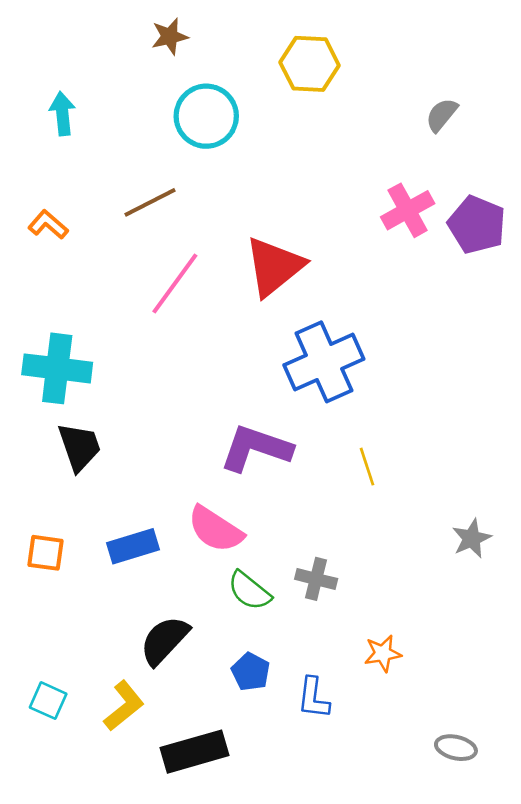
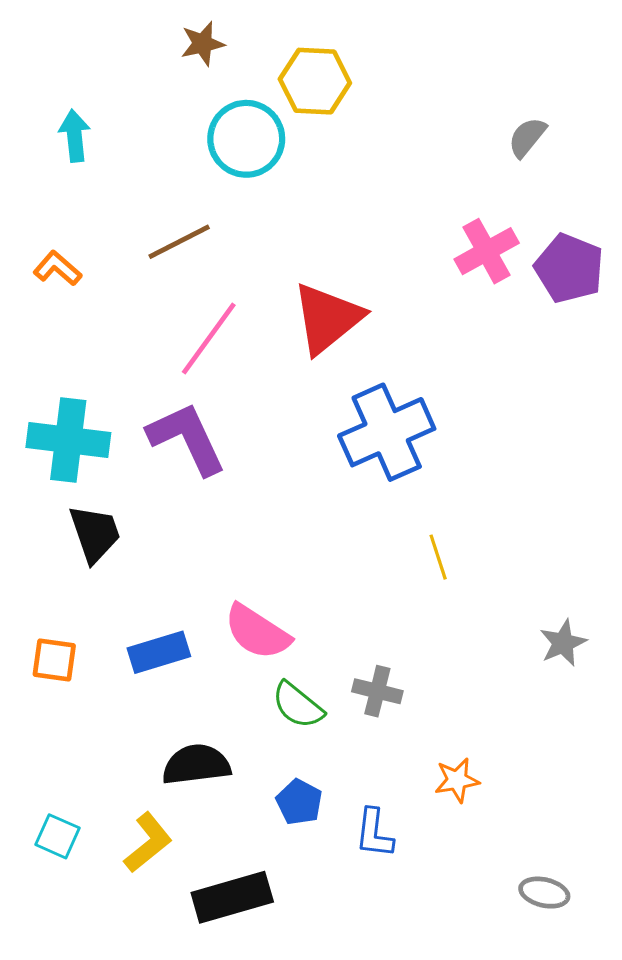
yellow hexagon: (310, 64) -> (315, 81), moved
purple L-shape: (256, 448) -> (187, 438), moved, turned 46
black semicircle: (164, 640) -> (196, 765), turned 40

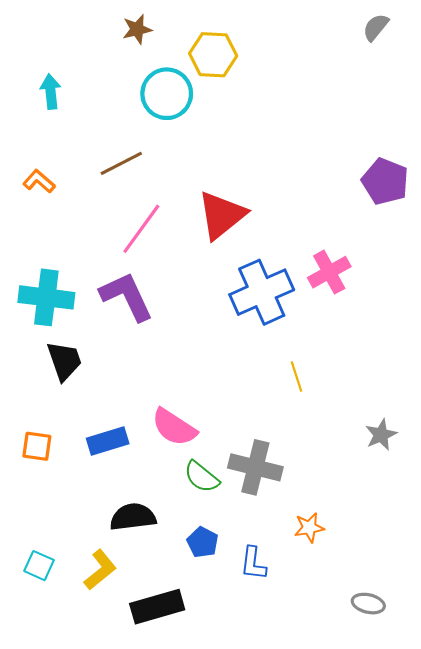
gray semicircle: (527, 137) -> (376, 27), moved
pink cross: (487, 251) -> (329, 272), moved
gray cross: (377, 691) -> (255, 467), size x1.6

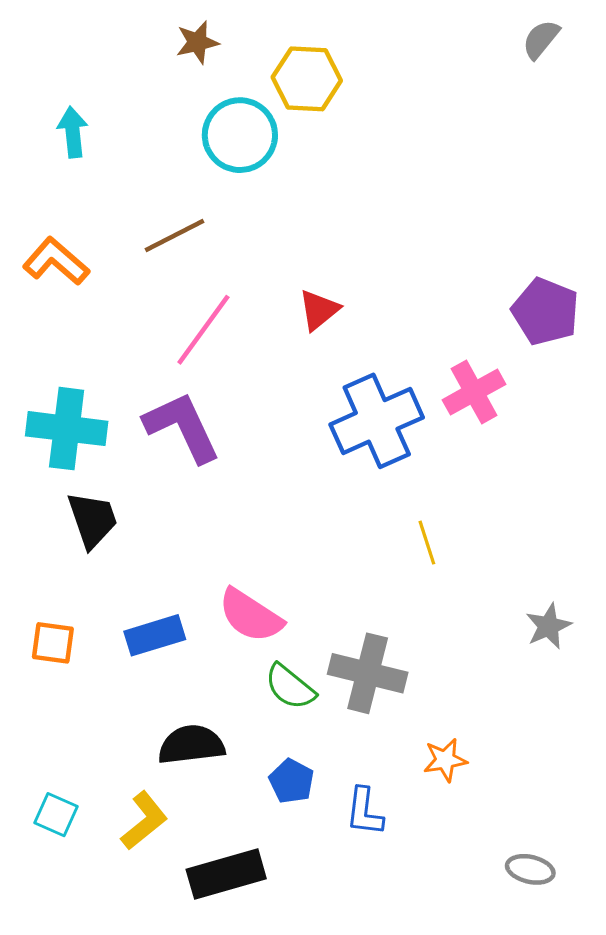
orange L-shape: (39, 181) -> (56, 261), size x1.4
purple pentagon: (385, 181) -> (545, 311), moved
red triangle: (222, 215) -> (319, 310), size x0.6

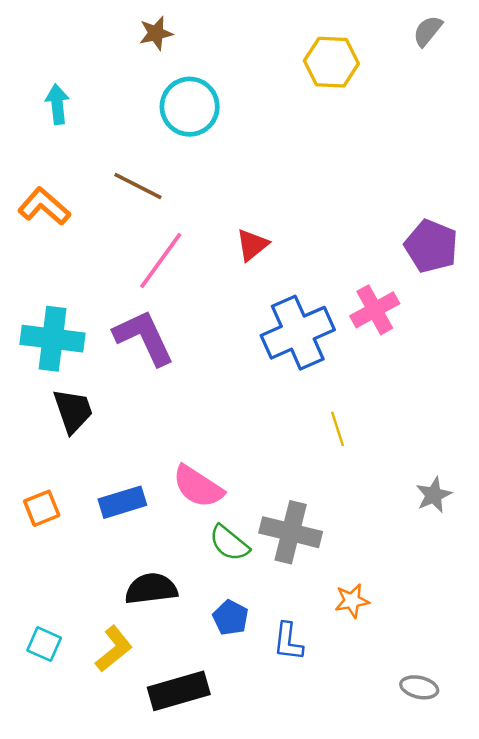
yellow hexagon: (307, 79) -> (331, 62), moved
brown line: (175, 235) -> (138, 186), turned 54
orange square: (53, 643) -> (42, 508), turned -30

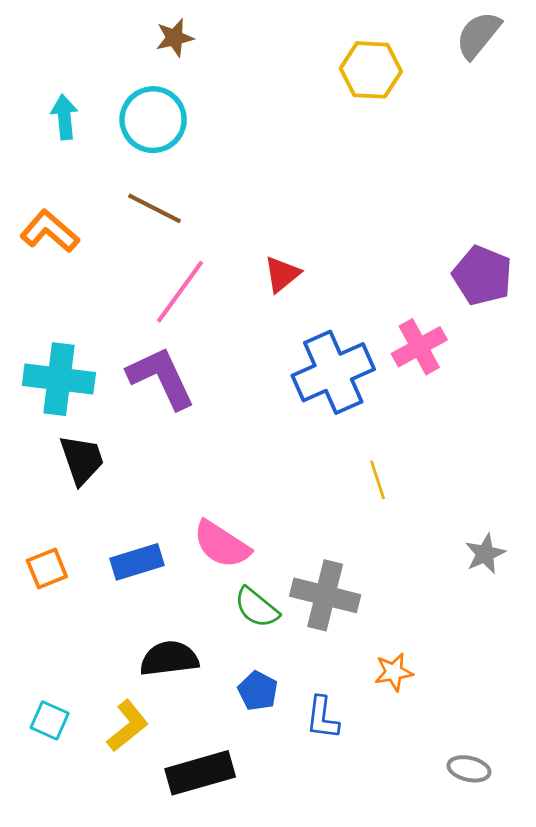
gray semicircle: (428, 31) -> (478, 35), size x1.4
cyan circle: (190, 107) -> (153, 120), moved

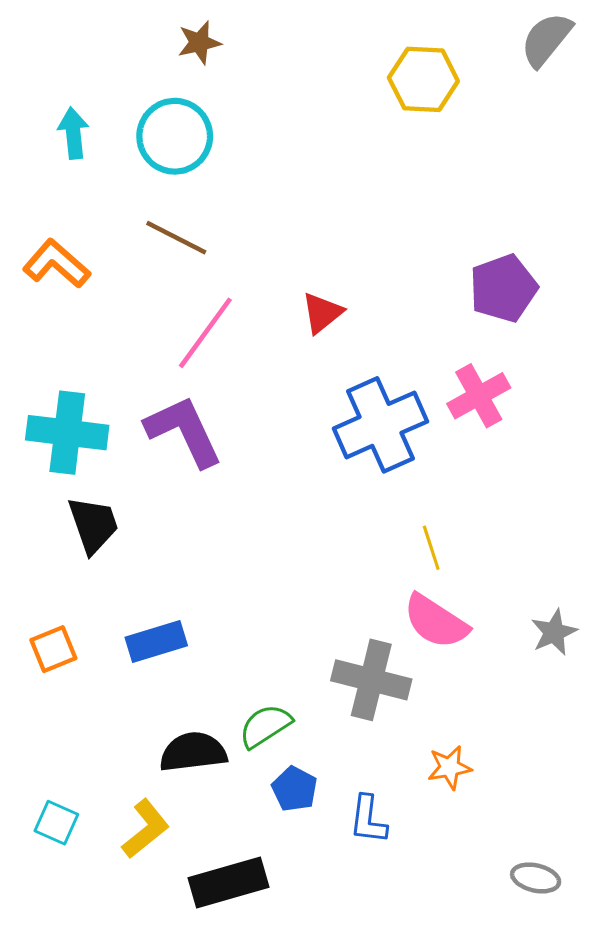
purple pentagon: (482, 276) -> (503, 288), moved, turned 30
pink semicircle: (222, 544) -> (436, 622), moved
green semicircle: (257, 608) -> (265, 726), moved, turned 108

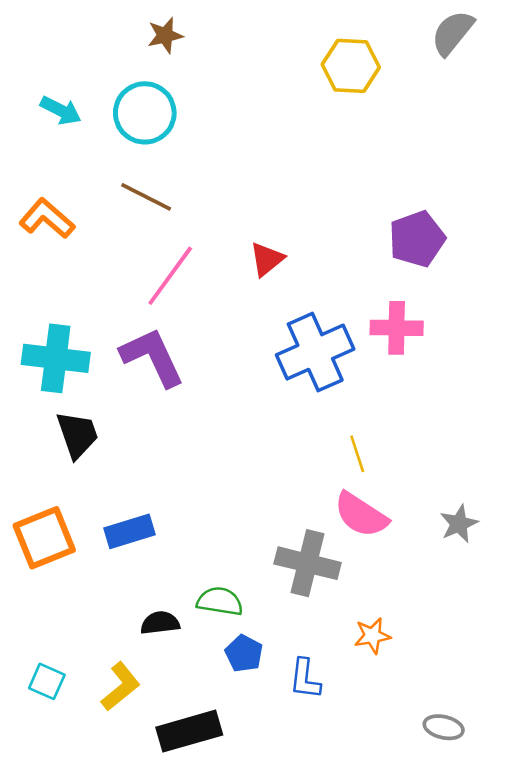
cyan arrow: (73, 133) -> (61, 110), turned 123
pink cross: (479, 396) -> (397, 328), turned 30
orange square: (53, 649) -> (44, 538), size x1.6
green semicircle: (265, 726) -> (220, 601), turned 42
black semicircle: (193, 752) -> (160, 623), size x0.7

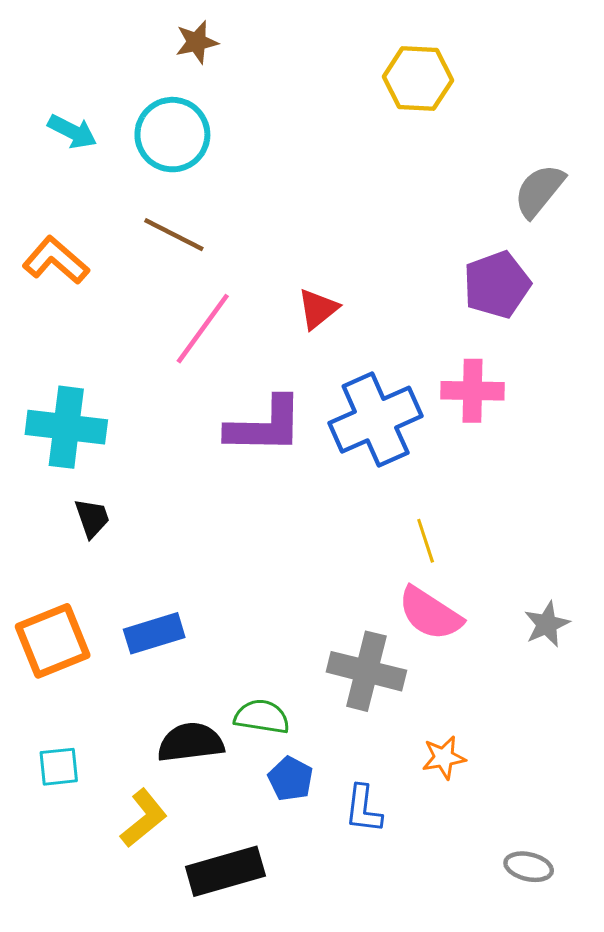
gray semicircle: (453, 33) -> (539, 191), moved
purple L-shape: (152, 357) -> (265, 426), moved, turned 116
black trapezoid: (77, 435) -> (92, 518), size x0.7
black semicircle: (160, 623) -> (191, 742), size x1.4
cyan square: (47, 681) -> (59, 767), moved, turned -30

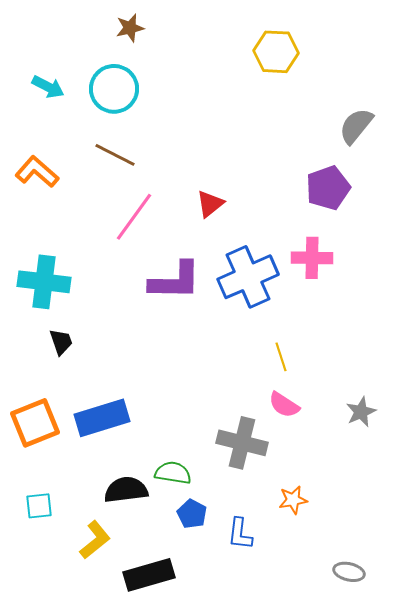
pink semicircle: (430, 614) -> (284, 405), size x0.7
blue rectangle: (154, 633) -> (102, 418), size x1.4

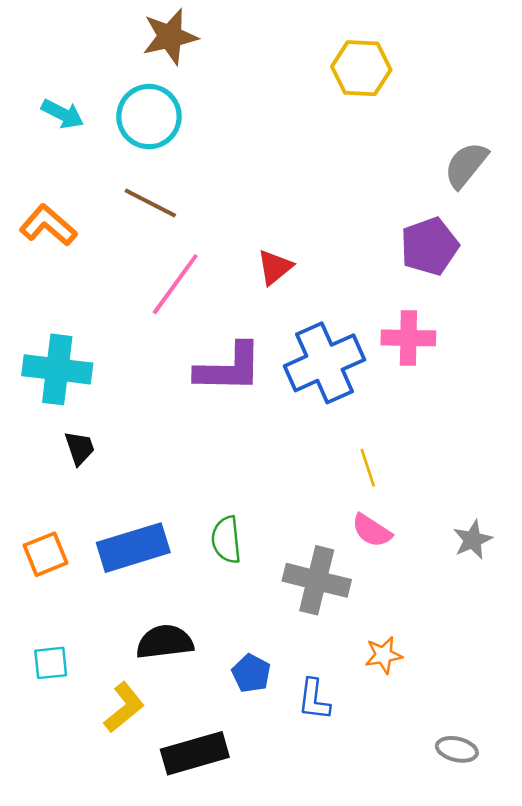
brown star: (130, 28) -> (170, 37), size x1.5
orange square: (35, 423) -> (45, 554), size x0.7
green semicircle: (173, 473) -> (226, 540), moved, turned -105

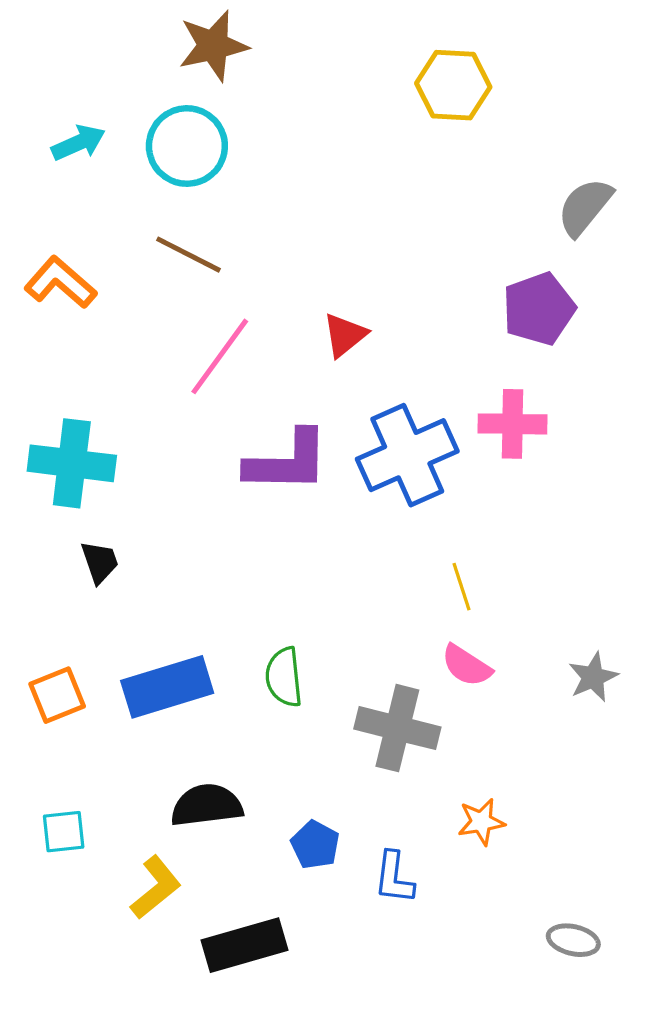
cyan arrow: (63, 114) -> (78, 143), turned -51

